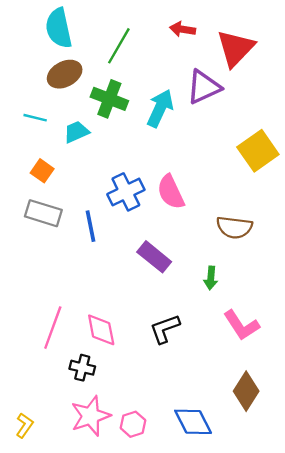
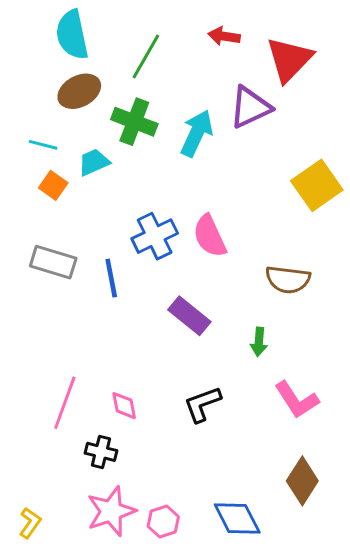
orange square: (42, 171) -> (53, 185), moved
pink diamond: (101, 330) -> (124, 406), size x0.7

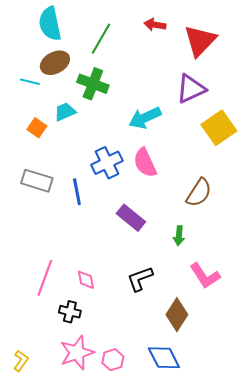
purple triangle: (250, 107) -> (191, 89), moved
cyan arrow: (197, 133) -> (145, 118), moved, turned -140
cyan line: (43, 145) -> (30, 82), moved
brown semicircle: (288, 280) -> (199, 193), turned -64
brown diamond: (302, 481) -> (177, 315), moved

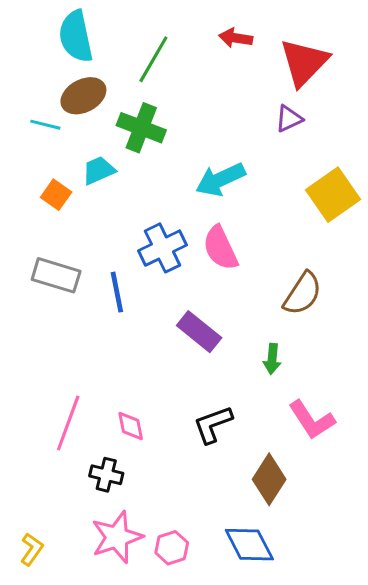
purple triangle: (191, 89) -> (289, 119), moved, size x0.6

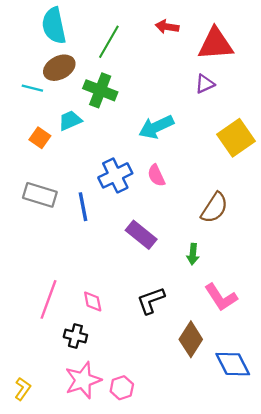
red triangle: (304, 62) -> (216, 44), turned 42
pink semicircle: (220, 248) -> (156, 175), size x0.7
blue diamond: (249, 545) -> (233, 364), moved

